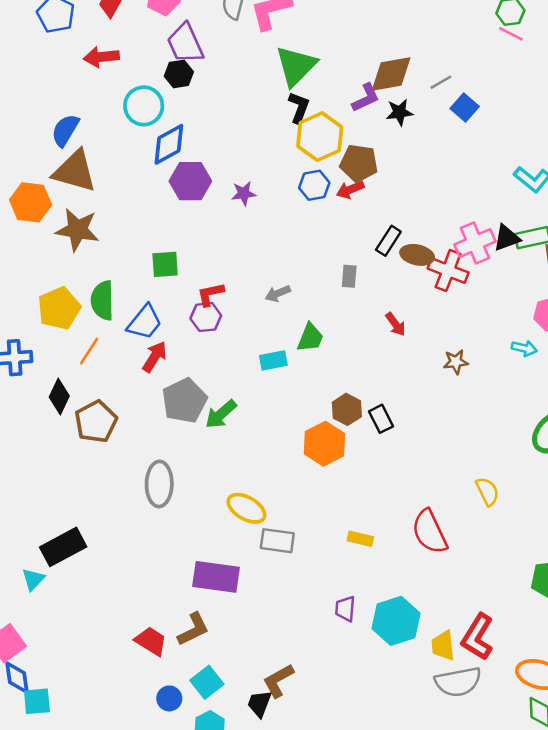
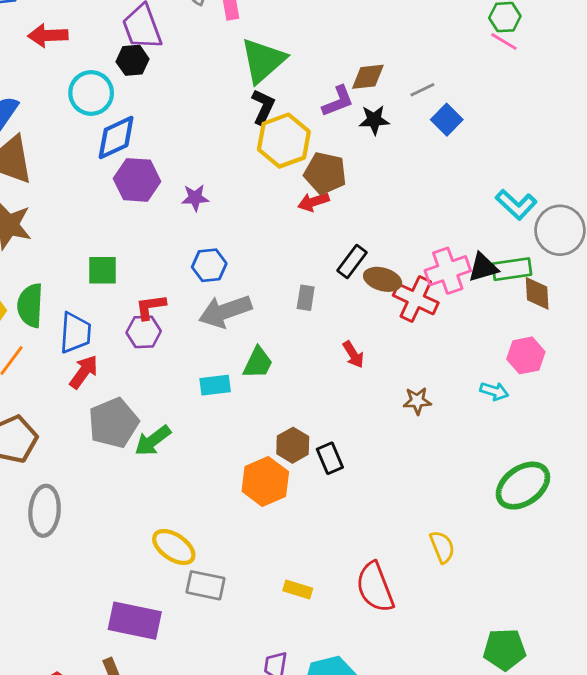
brown diamond: (391, 74) -> (368, 77), size x0.7
blue hexagon: (314, 185) -> (209, 265), moved
gray arrow: (278, 293) -> (225, 311), size x1.8
blue trapezoid: (145, 322) -> (75, 333), turned -39
gray ellipse: (159, 484) -> (45, 511), moved

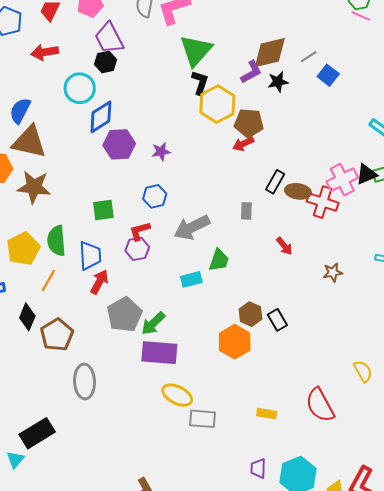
brown diamond: (368, 77) -> (270, 53), size x1.5
blue hexagon: (209, 265) -> (155, 196), moved
purple rectangle: (135, 621) -> (159, 353), moved

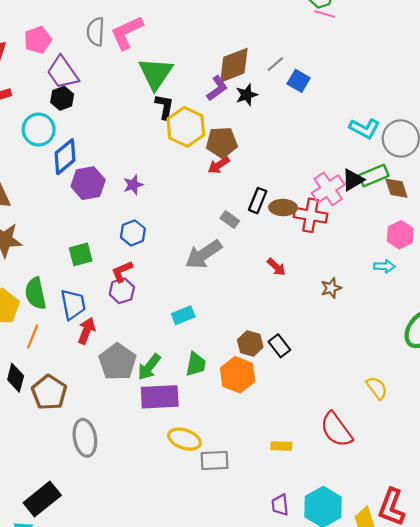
gray rectangle: (246, 211) -> (230, 220), moved, turned -48
gray arrow: (192, 227) -> (204, 254), moved
green trapezoid: (219, 260) -> (196, 364), moved

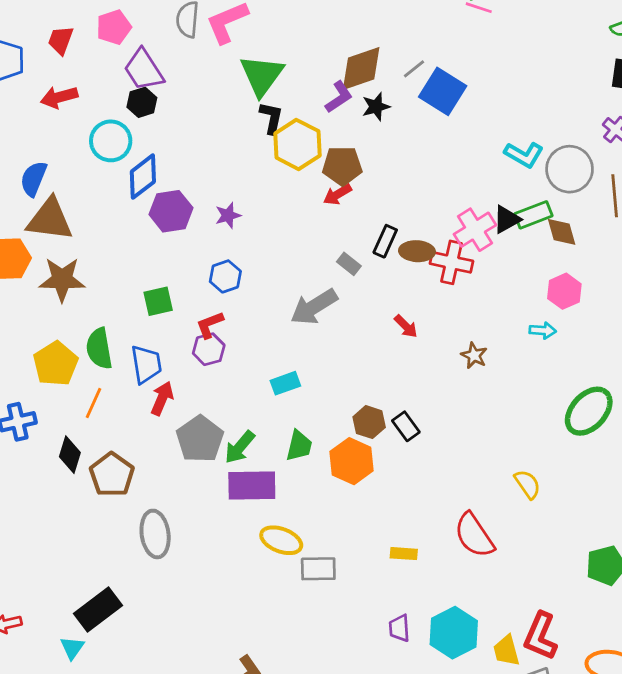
blue square: (299, 81) -> (443, 91), size x1.6
brown star: (331, 288) -> (474, 355), turned -30

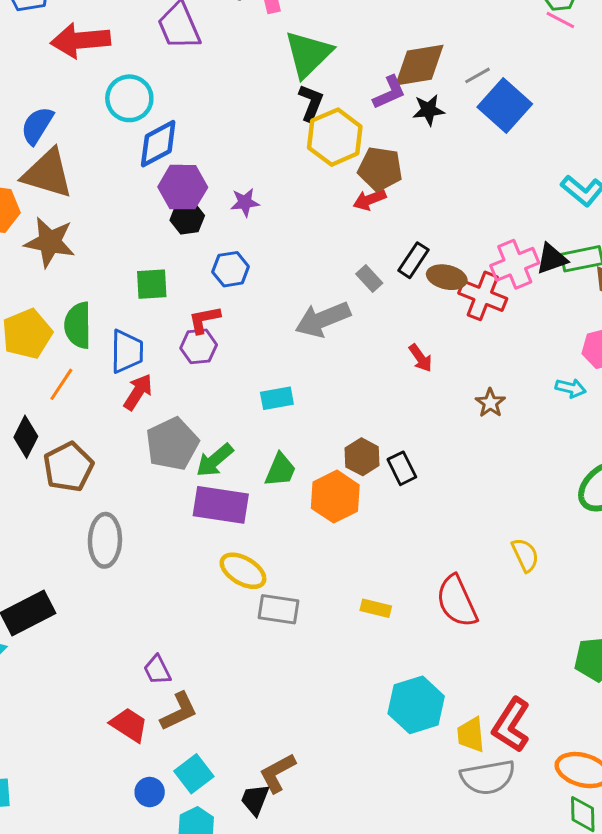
red arrow: (59, 97) -> (81, 40), size x1.4
black hexagon: (142, 102) -> (187, 218), moved
purple trapezoid: (399, 628) -> (157, 670), moved, turned -32

